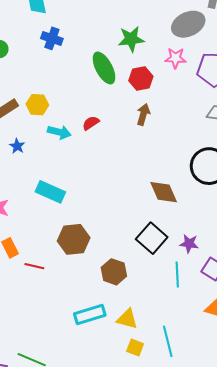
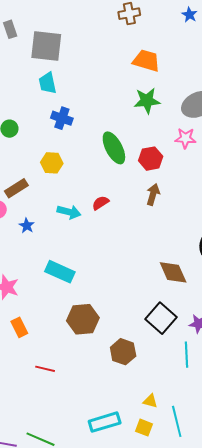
green star: (131, 39) -> (147, 101), moved
yellow hexagon: (37, 105) -> (52, 163), moved
red line: (34, 266) -> (45, 369), moved
cyan rectangle: (90, 315) -> (105, 422), moved
yellow triangle: (127, 319) -> (150, 401), moved, size x0.7

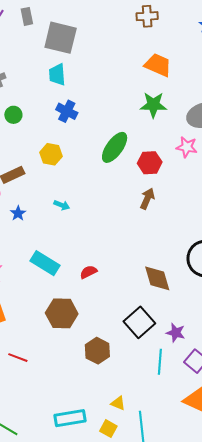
green ellipse: (114, 148) -> (115, 147), turned 56
red semicircle: (100, 203) -> (88, 272), moved
cyan arrow: (69, 212) -> (62, 205), size x0.7

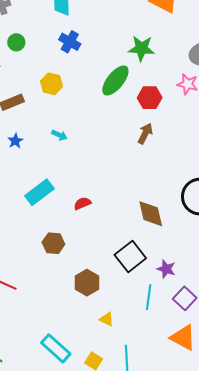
green star: (153, 105) -> (141, 48), moved
cyan rectangle: (45, 263) -> (39, 192), turned -72
brown hexagon: (62, 313) -> (53, 243), size x0.7
yellow triangle: (118, 403) -> (107, 319), moved
cyan rectangle: (70, 418) -> (56, 348), turned 48

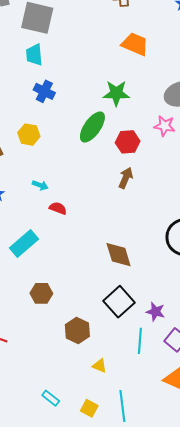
red semicircle: (82, 203) -> (58, 208), moved, turned 48
brown diamond: (151, 214) -> (119, 255), moved
cyan rectangle: (56, 348) -> (51, 398), size x0.6

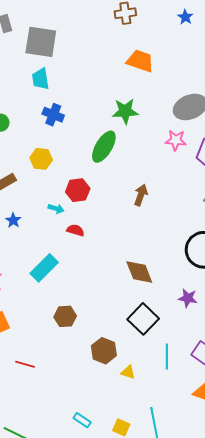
red hexagon: (128, 142) -> (78, 190), moved
purple star: (156, 312) -> (188, 298), moved
yellow triangle: (100, 366) -> (128, 372), moved

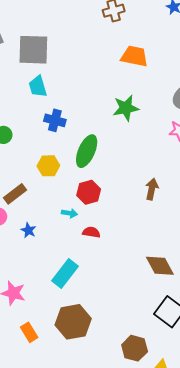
green ellipse: (104, 147) -> (87, 151), moved
brown hexagon: (65, 316) -> (73, 322), moved, size x1.6

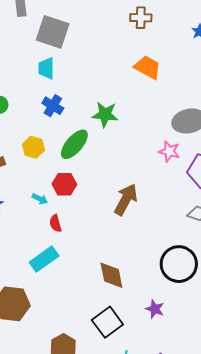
green star: (126, 108) -> (105, 115), moved
brown arrow: (152, 189) -> (126, 199), size x1.5
red semicircle: (91, 232) -> (55, 223), turned -132
cyan rectangle: (65, 273) -> (44, 259), moved

